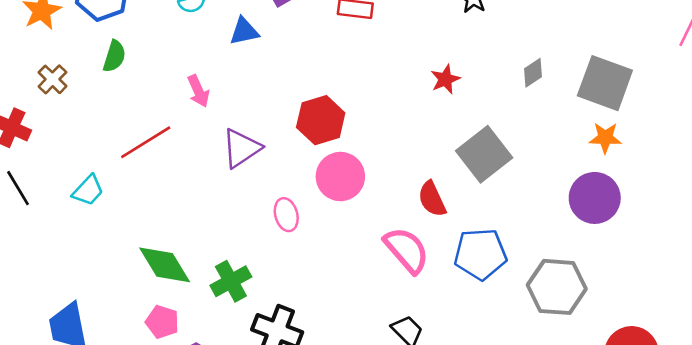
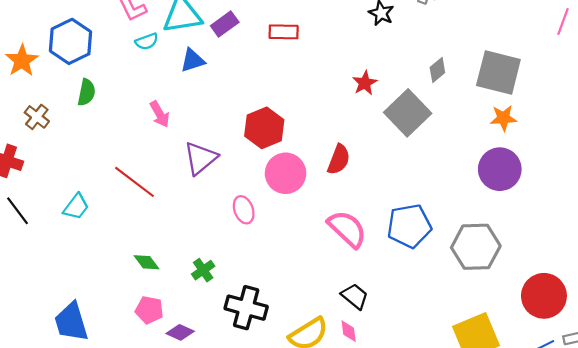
red line: (146, 142) -> (134, 182), moved, turned 75
gray square: (484, 154) -> (408, 113), moved
red semicircle: (432, 199) -> (339, 159), moved, turned -128
green diamond: (165, 265) -> (146, 262), size x0.6
green cross: (231, 281) -> (203, 270), size x0.7

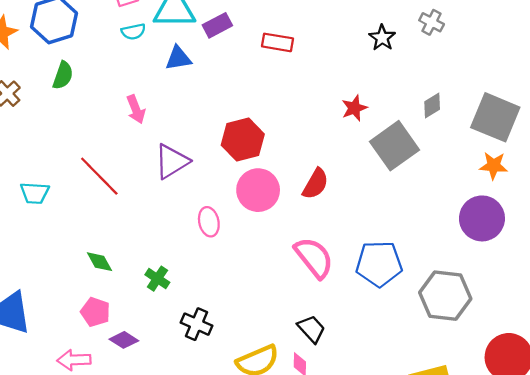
cyan trapezoid: (76, 207) -> (35, 193), turned 48
green cross: (203, 270) -> (157, 279), turned -30
black cross: (246, 308) -> (197, 324), size x0.7

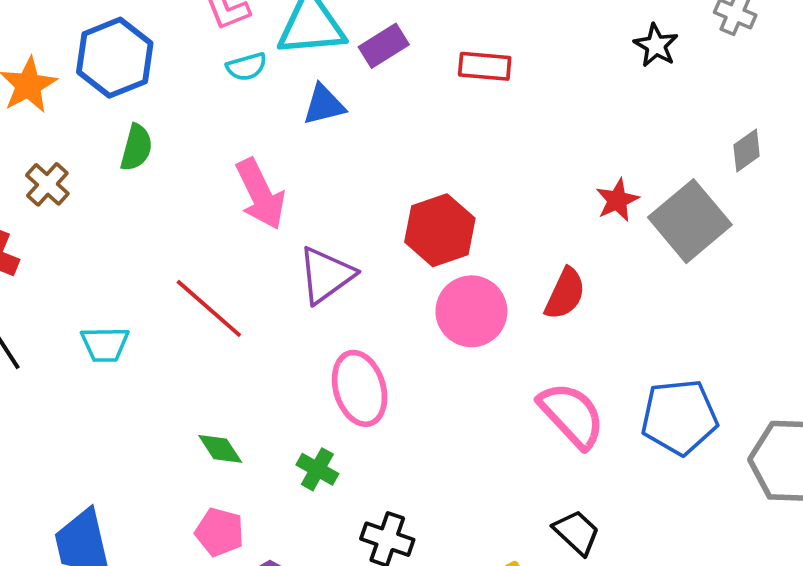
red star: (354, 108) -> (617, 200), moved
pink arrow: (136, 109) -> (260, 194), size x1.5
pink ellipse: (209, 222) -> (360, 388), moved, size x1.5

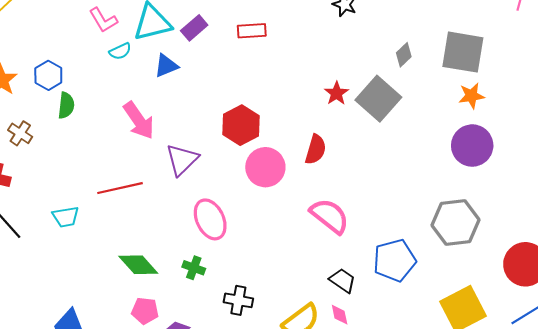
blue hexagon: (115, 58) -> (48, 75), moved, size x0.7
red line: (209, 308) -> (120, 188), turned -45
blue pentagon: (679, 417) -> (395, 260), moved
green diamond: (220, 449) -> (138, 265), size x1.5

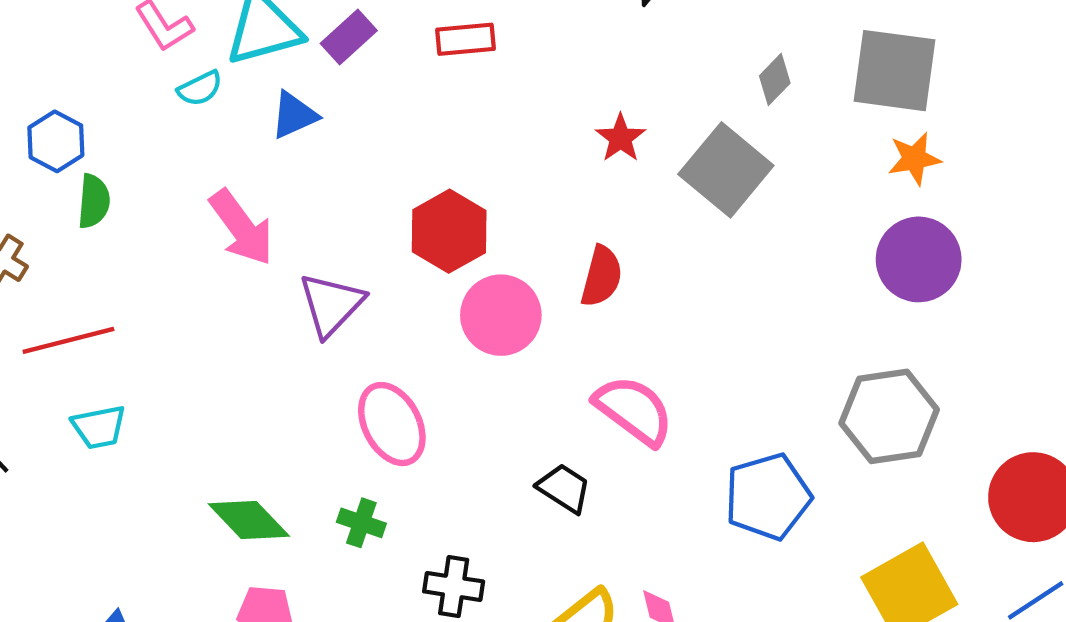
red star: (337, 93) -> (621, 138), moved
red line: (120, 188) -> (68, 340), moved
black trapezoid: (342, 280) -> (564, 488), moved

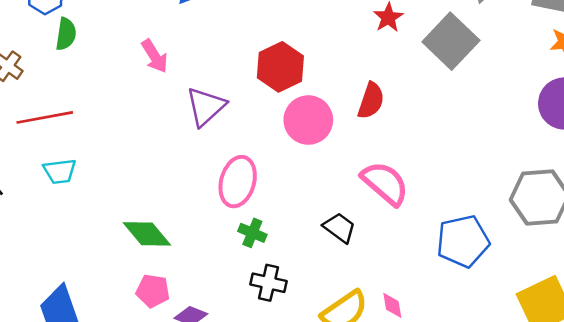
pink arrow: (242, 228) -> (155, 56), size x0.7
pink ellipse: (392, 424) -> (238, 182), turned 39
green cross: (361, 523) -> (252, 233), moved

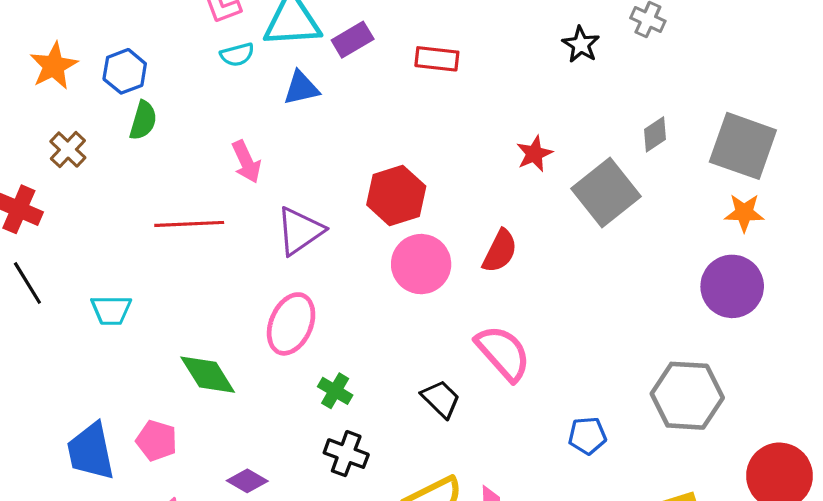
red line: (45, 117) -> (189, 224), moved
cyan trapezoid: (60, 171) -> (111, 310), moved
pink ellipse: (238, 182) -> (291, 324), moved
blue pentagon: (463, 241) -> (587, 436), size x0.6
pink pentagon: (153, 291) -> (157, 441), moved

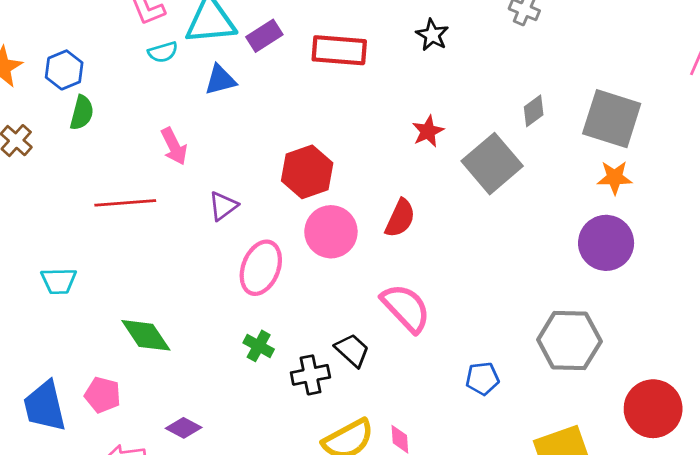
black star: (581, 45) -> (432, 35), moved
red rectangle: (437, 59) -> (339, 50), size x1.4
purple triangle: (300, 231) -> (223, 206), size x0.7
pink ellipse: (291, 324) -> (261, 268), moved
black cross: (346, 454) -> (310, 375), moved, turned -30

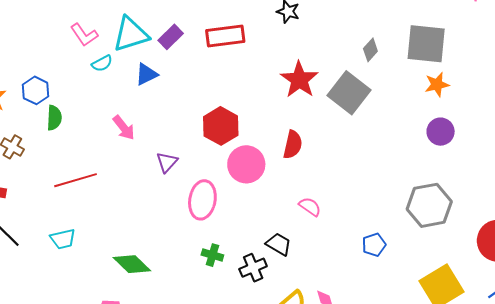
red star: (428, 131) -> (299, 80), size x1.6
red line: (125, 203) -> (76, 180), moved
purple circle: (606, 243) -> (441, 132), size x0.7
pink semicircle: (406, 308) -> (310, 207), size x0.6

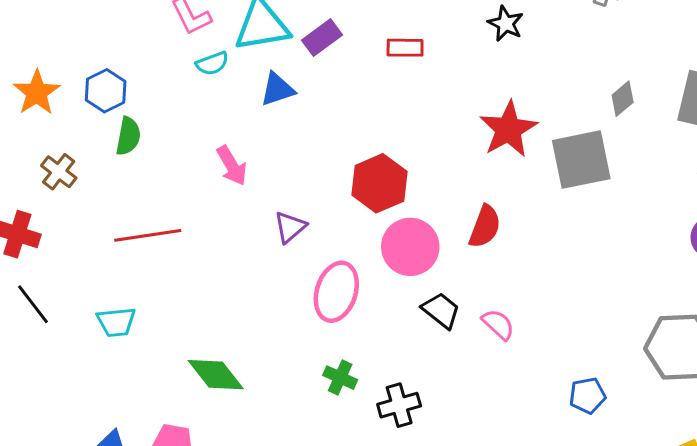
red rectangle: (225, 36) -> (405, 48), size x0.6
gray square: (349, 93) -> (581, 160), turned 33
black trapezoid: (279, 244) -> (441, 310), moved

